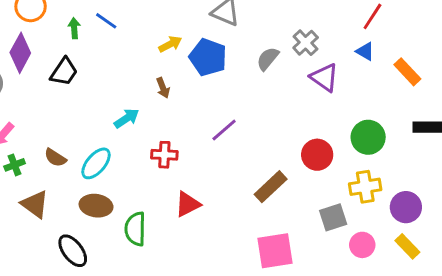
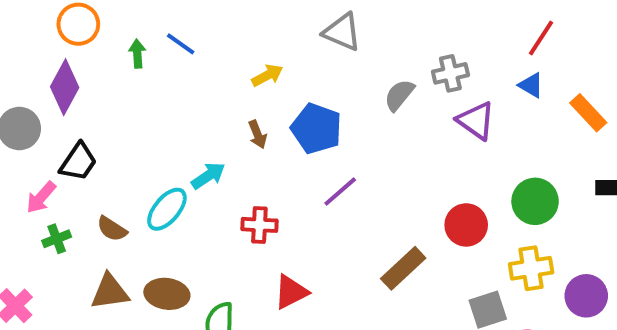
gray cross: (306, 43) -> (450, 73), turned 30
blue pentagon: (208, 57) -> (317, 129), moved
black trapezoid: (64, 72) -> (78, 162), moved
cyan ellipse: (96, 163) -> (167, 209), moved
brown triangle: (35, 204) -> (110, 292), moved, turned -44

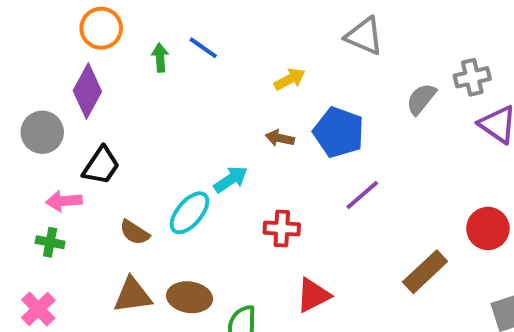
brown arrow: (257, 134) -> (280, 138), turned 124
pink arrow: (41, 197) -> (64, 201), turned 44
green cross: (57, 239) -> (50, 242), moved, turned 32

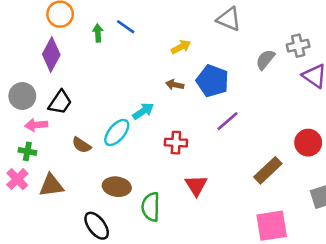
gray circle: (42, 132) -> (22, 96), moved
brown triangle: (133, 295) -> (51, 185), moved
red triangle: (313, 295) -> (196, 185), turned -35
pink cross: (38, 309) -> (17, 179), moved

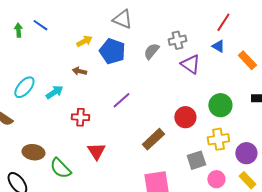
blue pentagon: (212, 81) -> (112, 51), moved
cyan ellipse: (117, 133) -> (24, 87), moved
green semicircle: (151, 207) -> (60, 168), turned -45

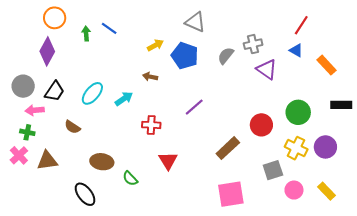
yellow cross: (218, 139) -> (296, 148), turned 35
purple circle: (246, 153) -> (325, 147), moved
green semicircle: (60, 168) -> (130, 178), size x0.7

